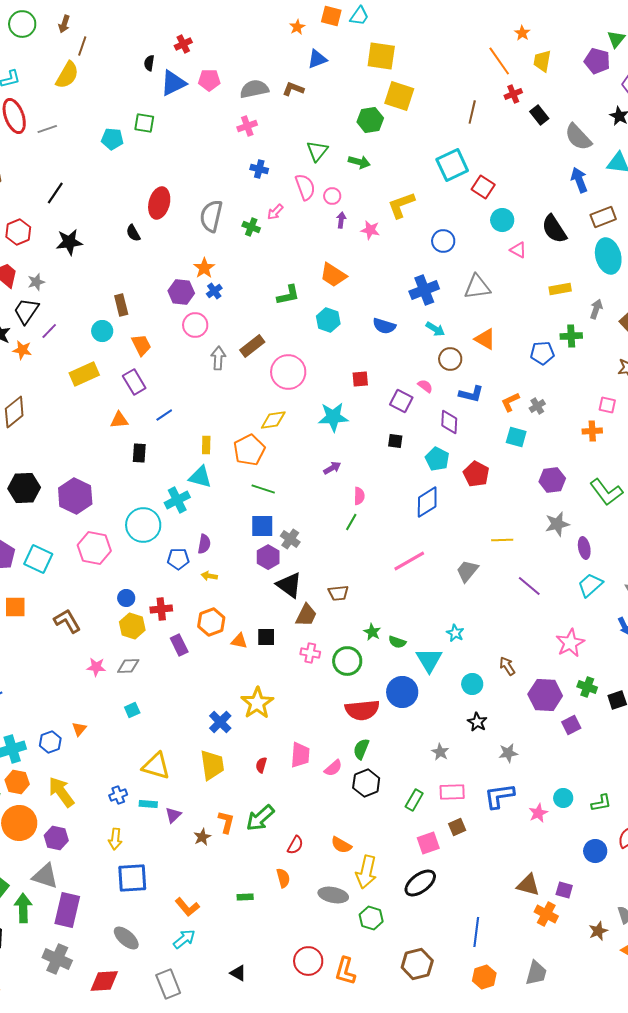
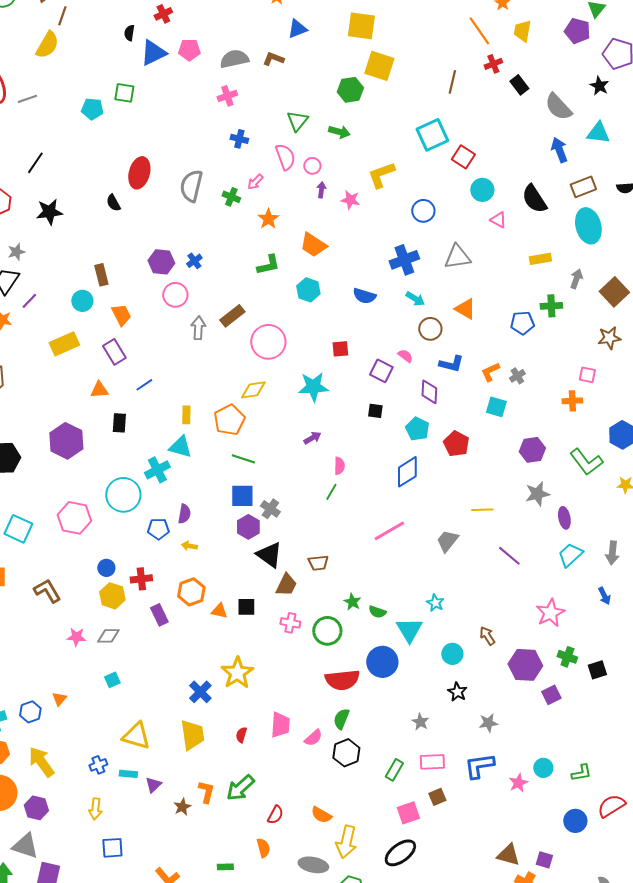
orange star: (204, 268) -> (268, 219), moved
purple hexagon: (75, 496) -> (66, 441), moved
blue square: (132, 878) -> (112, 848), size x0.7

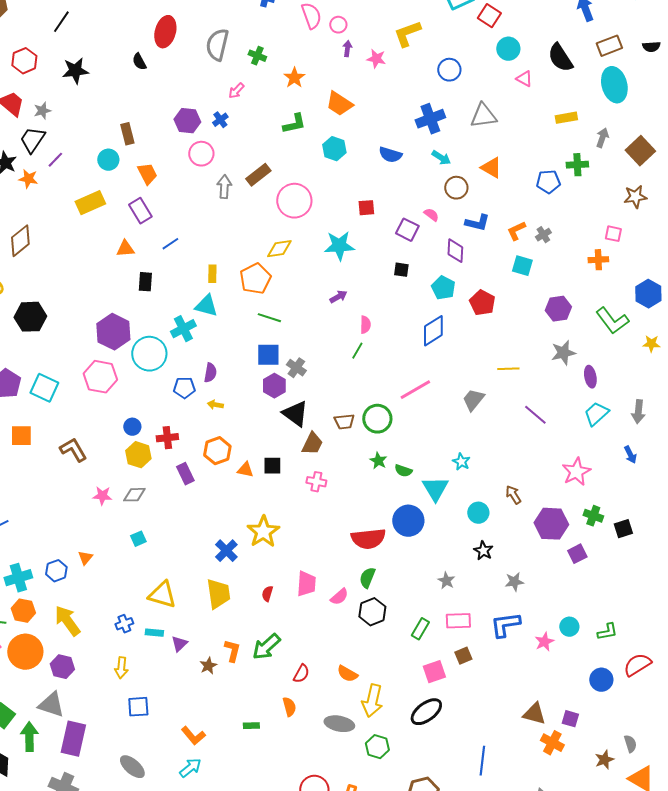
pink arrow: (255, 182) -> (236, 91), moved
purple hexagon: (66, 441) -> (113, 332), moved
green circle: (327, 631) -> (377, 419), moved

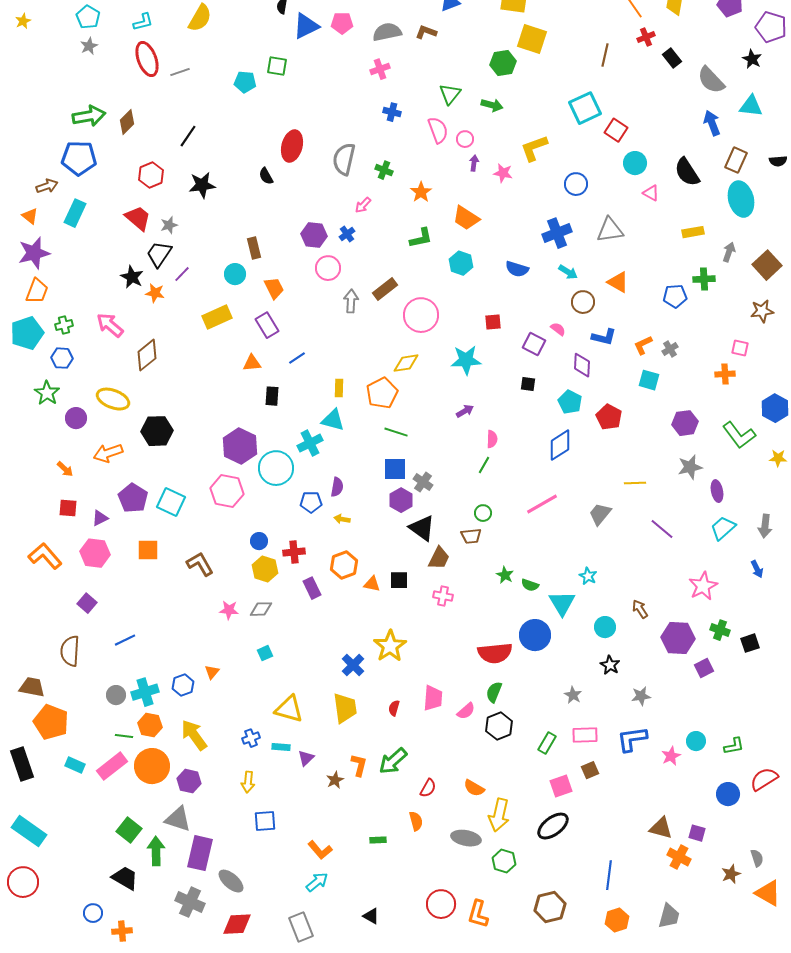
brown rectangle: (609, 46) -> (736, 160), turned -45
green circle: (377, 419) -> (483, 513), moved, size x0.6
gray ellipse: (132, 767) -> (231, 881), moved

